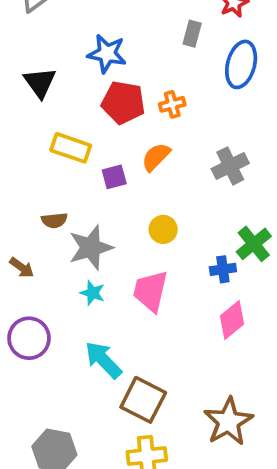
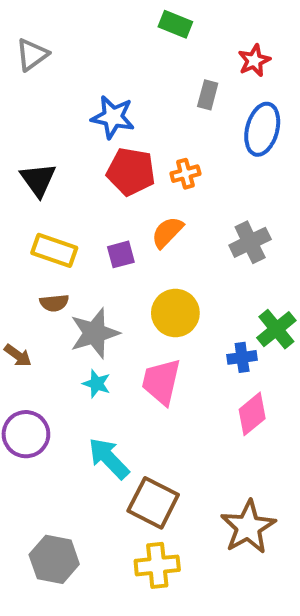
black triangle: (40, 83) -> (38, 180), moved
yellow rectangle: (71, 148) -> (54, 250), moved
yellow circle: (163, 229) -> (175, 313), size x1.5

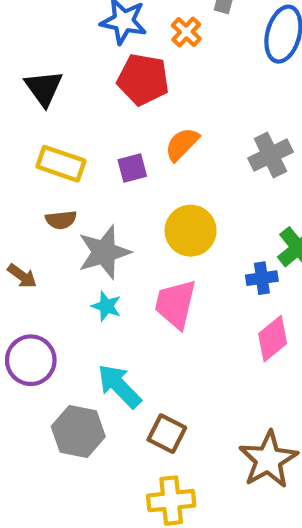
orange cross: (185, 174) -> (186, 32), moved, turned -32
brown square: (153, 503) -> (167, 434), size x0.7
gray hexagon: (54, 559) -> (78, 431), moved

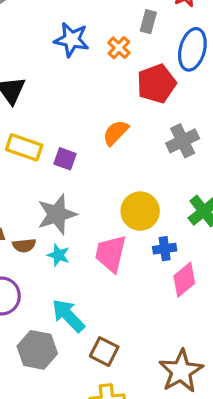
red pentagon: (143, 79) -> (156, 84), moved, turned -30
purple square: (132, 168) -> (65, 159), moved, turned 35
brown semicircle: (61, 220) -> (24, 245), moved
yellow circle: (191, 231) -> (140, 211), moved
blue cross: (262, 278) -> (165, 249), moved

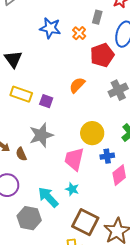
brown semicircle: (24, 245) -> (21, 154), turned 72
cyan star: (58, 255) -> (72, 189), moved
brown square: (104, 352) -> (85, 222), moved, size x1.5

